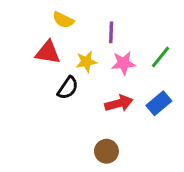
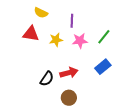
black semicircle: (68, 88) -> (47, 79), moved
red arrow: (119, 103) -> (69, 73), moved

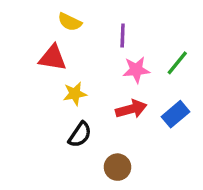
yellow star: (56, 40) -> (75, 94), moved
red arrow: (69, 73) -> (131, 109), moved

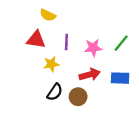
purple line: (123, 36) -> (66, 42), moved
blue rectangle: (176, 114) -> (120, 78), turned 42
brown circle: (117, 167) -> (78, 97), moved

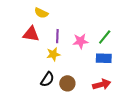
yellow star: (51, 64) -> (53, 54), moved
red arrow: (90, 75) -> (102, 84), moved
blue rectangle: (120, 78) -> (104, 58), moved

